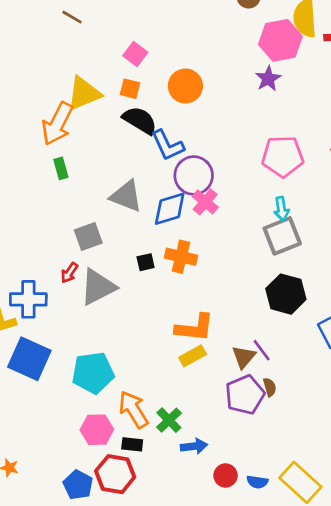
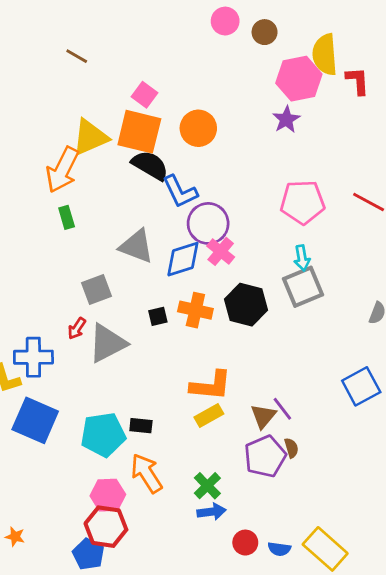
orange square: (130, 89) -> (139, 132), size x2.0
black hexagon: (286, 294) -> (246, 305), moved
green cross: (169, 420) -> (207, 486), moved
black rectangle: (132, 444) -> (141, 426), moved
red hexagon: (115, 474) -> (106, 527), moved

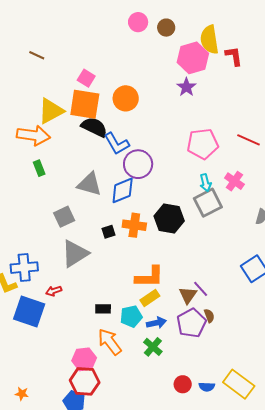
orange arrow: (62, 170) -> (33, 135), turned -104
pink cross: (221, 251) -> (234, 181), moved
red arrow: (77, 328) -> (54, 291), moved, turned 42
cyan pentagon: (103, 435) -> (131, 316), moved, size x0.7
blue arrow: (211, 512) -> (156, 323), moved

